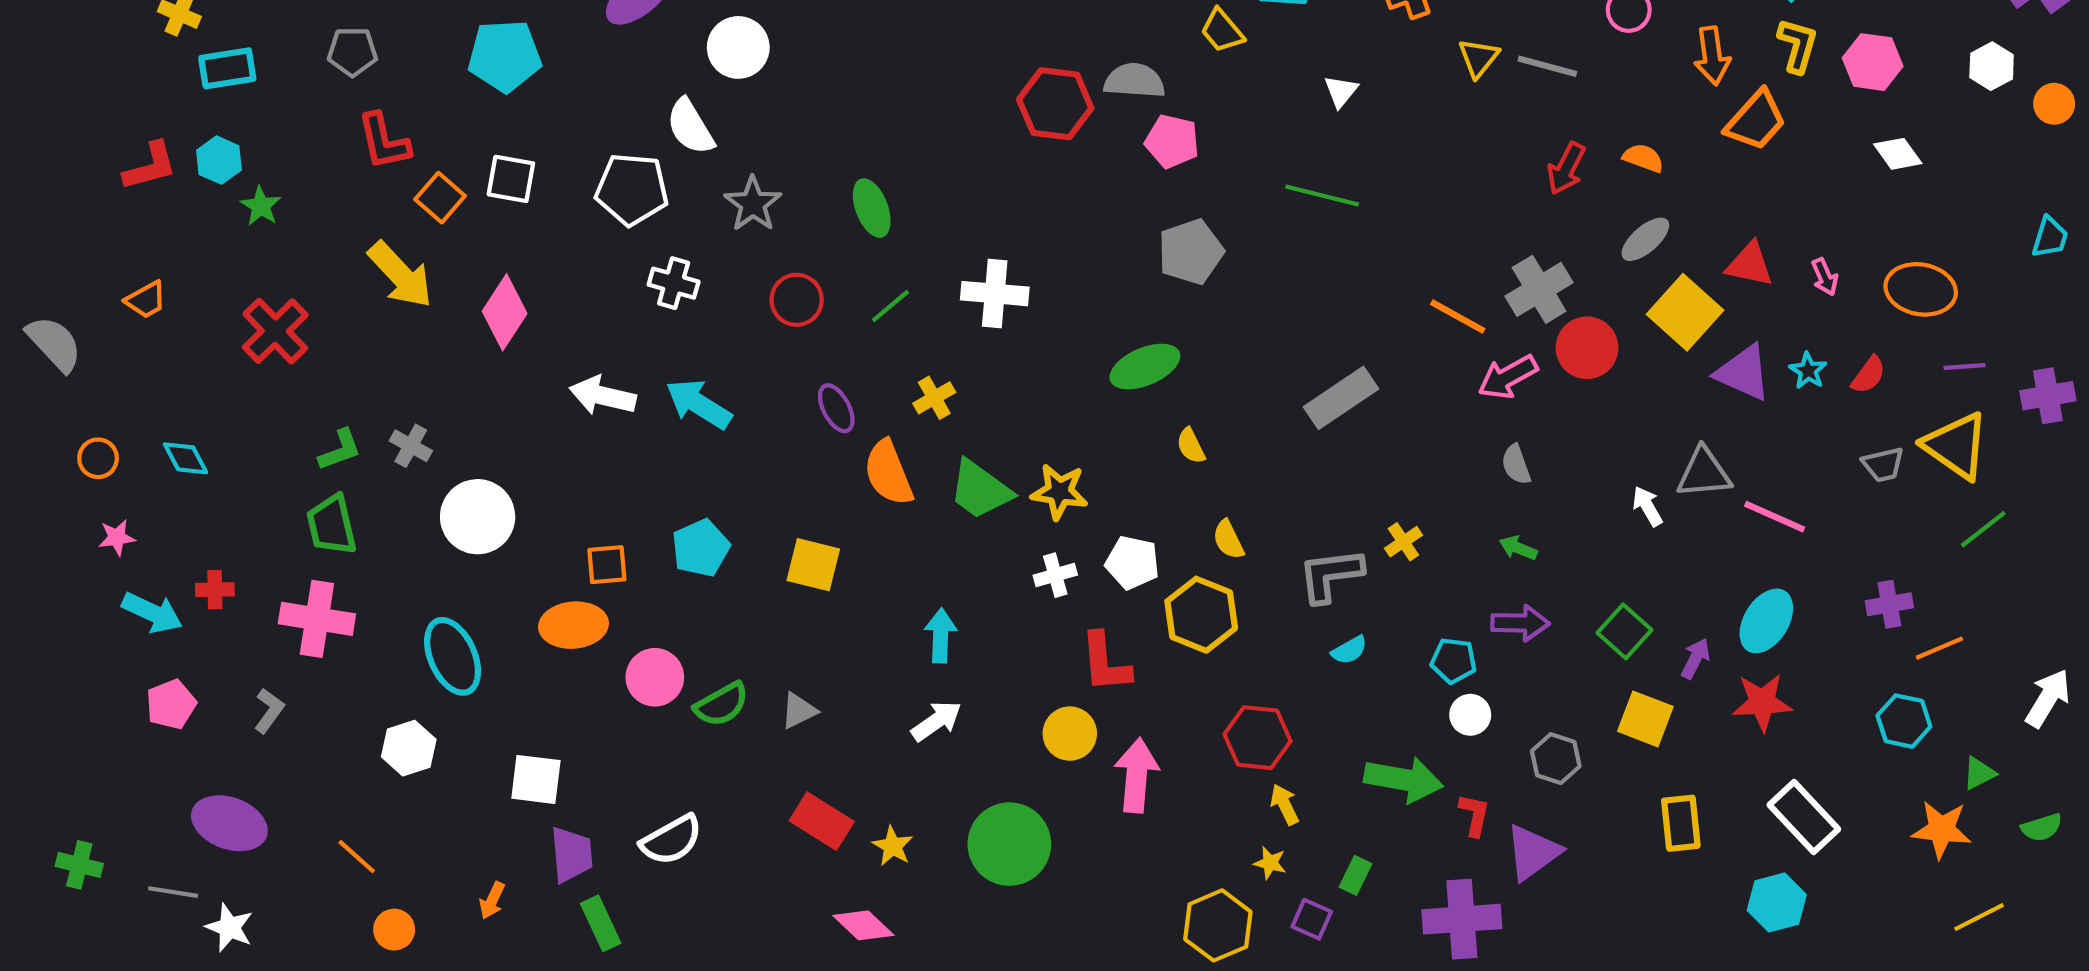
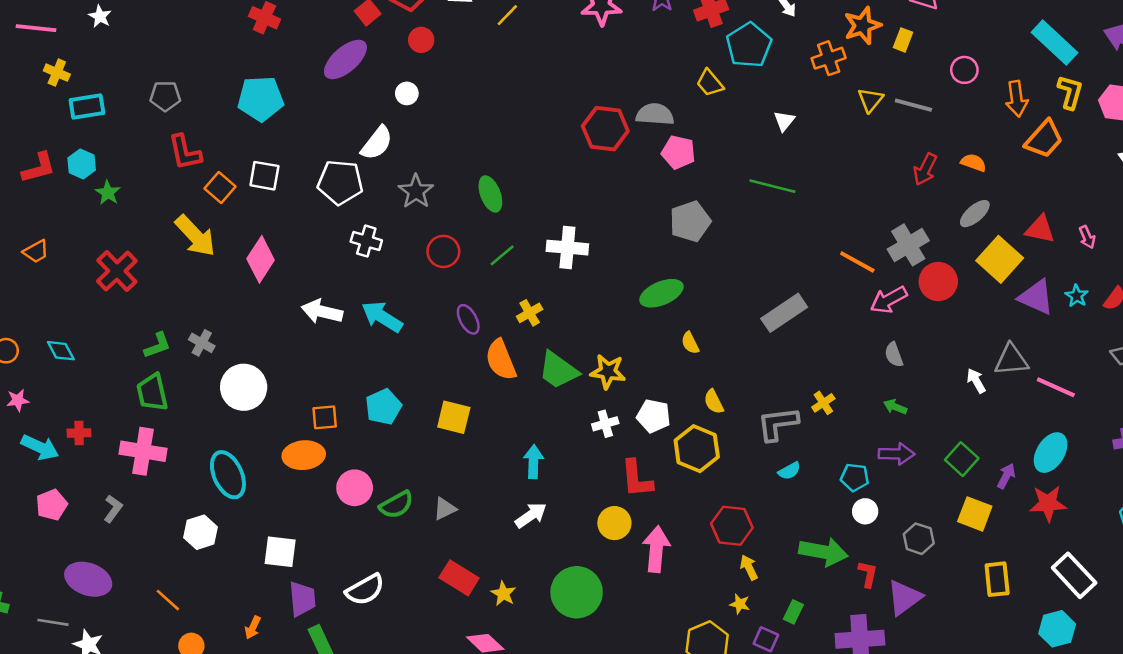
white circle: (738, 47) -> (407, 93), size x0.6
white semicircle: (690, 127) -> (377, 143), turned -111

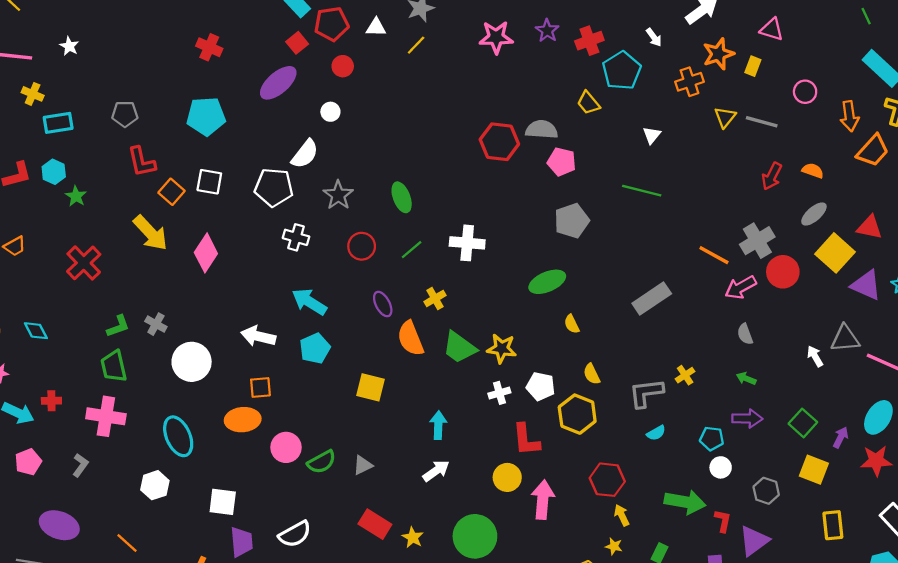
white arrow: (322, 312) -> (258, 336), moved
cyan pentagon: (383, 407) -> (315, 348), moved

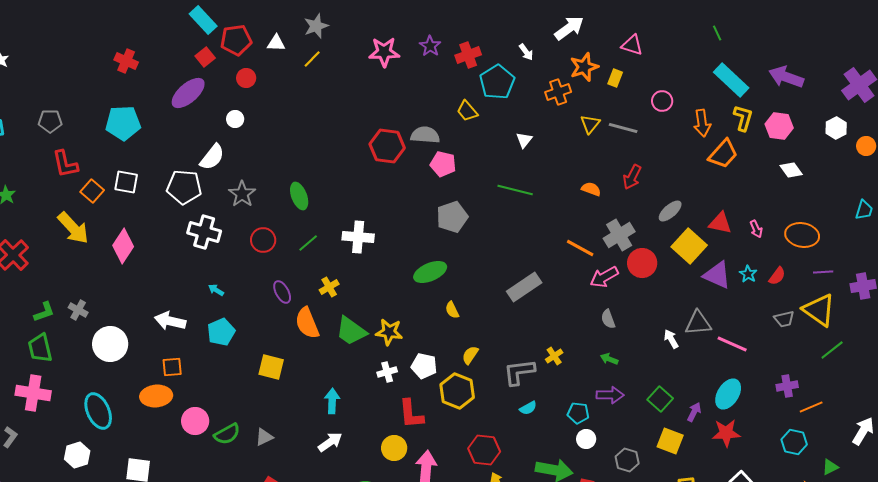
orange semicircle: (813, 171) -> (591, 189), moved
white cross: (296, 237) -> (204, 232), size x1.4
cyan arrow: (309, 302) -> (216, 290), size x0.5
yellow semicircle: (592, 374) -> (470, 355), turned 60

